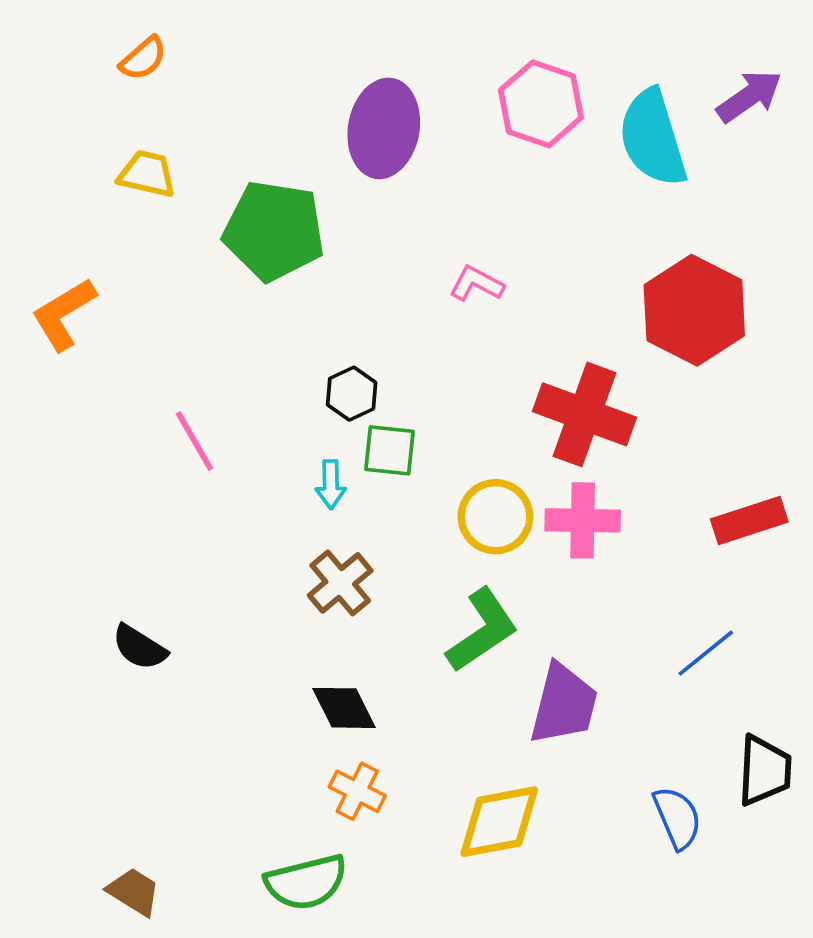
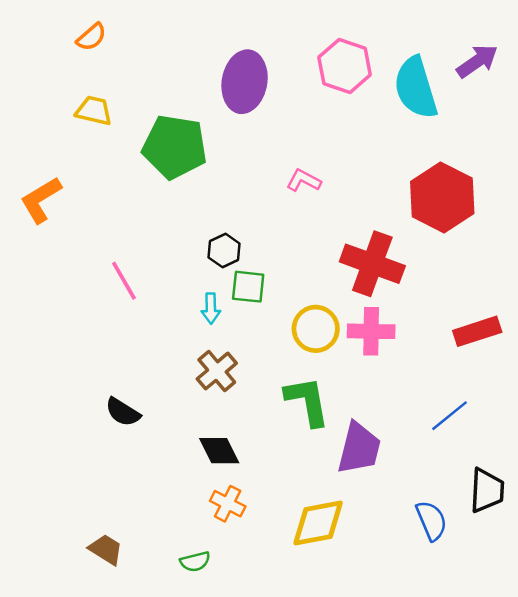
green L-shape: (482, 630) -> (307, 401), turned -66
black semicircle: (139, 647) -> (123, 412), moved
green semicircle: (306, 882) -> (195, 562), size x0.6
brown trapezoid: (134, 892) -> (106, 549), moved

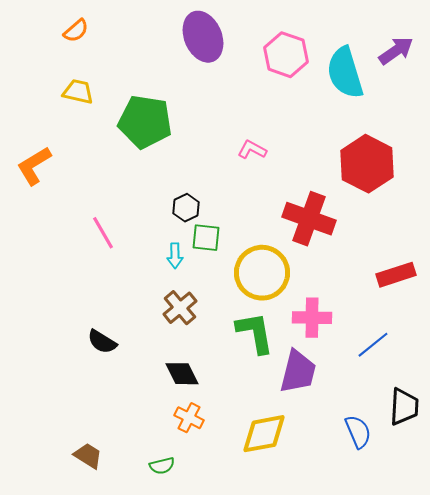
purple ellipse: (245, 82) -> (203, 37), moved, turned -33
yellow circle: (316, 329) -> (262, 273), size x1.4
pink cross: (371, 331) -> (312, 318), moved

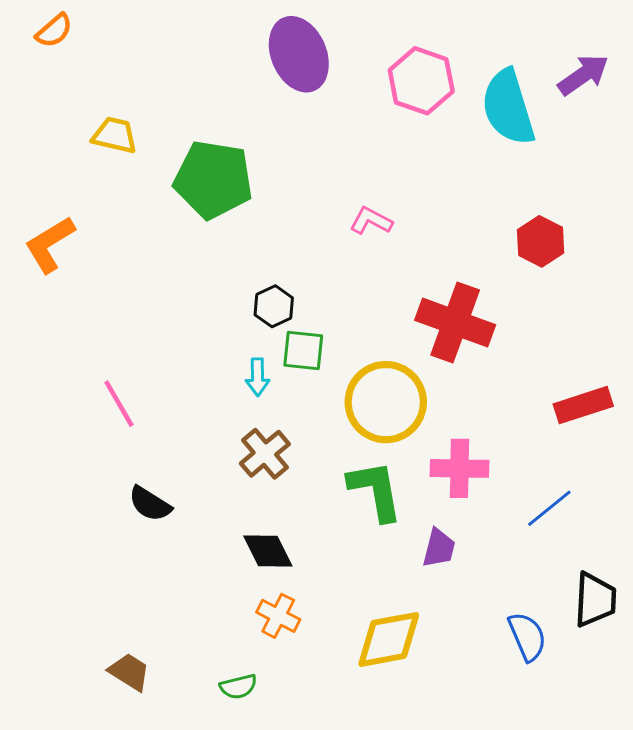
orange semicircle: (76, 31) -> (54, 31), moved
red hexagon: (367, 164) -> (541, 241), size x0.6
pink line: (103, 233) -> (119, 404), moved
purple trapezoid: (298, 372) -> (439, 548), size x0.6

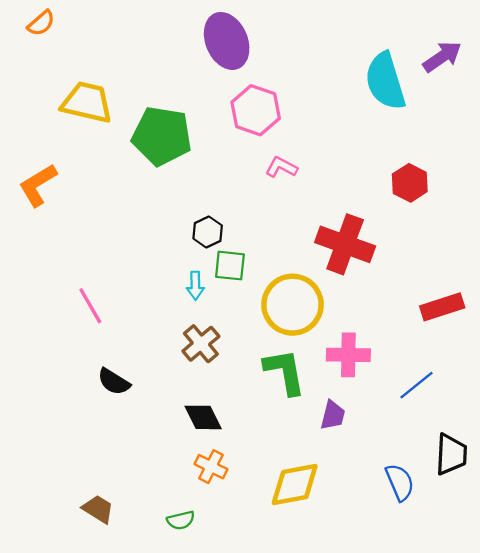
pink hexagon: (421, 81) -> (256, 110), moved
yellow trapezoid: (115, 135) -> (87, 102), size x1.5

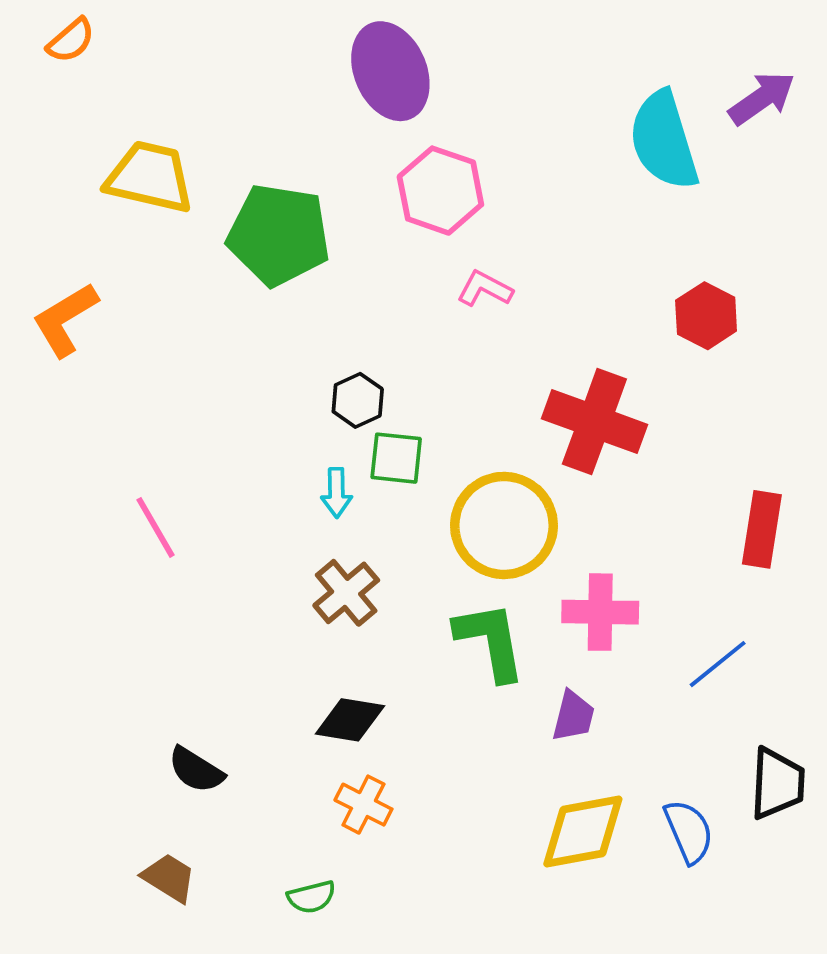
red rectangle: (442, 307) -> (762, 529), turned -63
black semicircle: (114, 382) -> (196, 770), moved
black diamond: (203, 417) -> (350, 720), turned -54
yellow diamond: (295, 485) -> (583, 832), moved

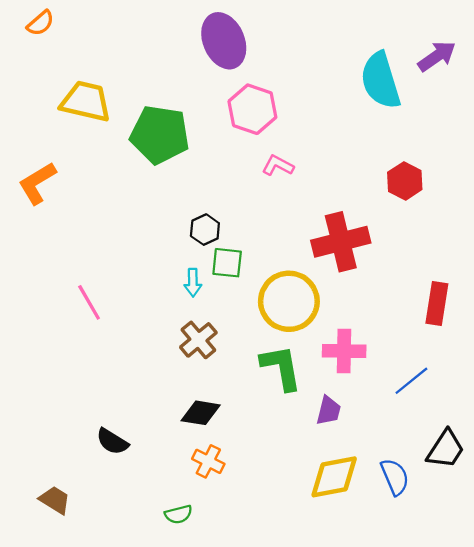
red cross: (594, 422) -> (341, 242), turned -34
black trapezoid: (777, 783) -> (446, 449), turned 30
brown trapezoid: (169, 878) -> (55, 500), moved

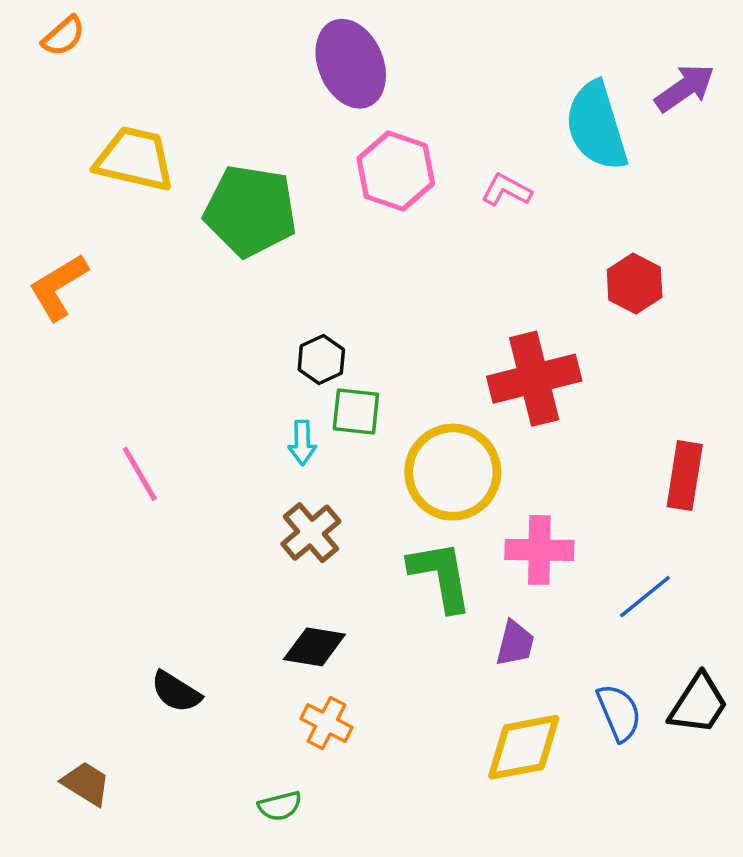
pink L-shape: (278, 166) -> (506, 190), moved
blue semicircle: (395, 477) -> (619, 713), moved

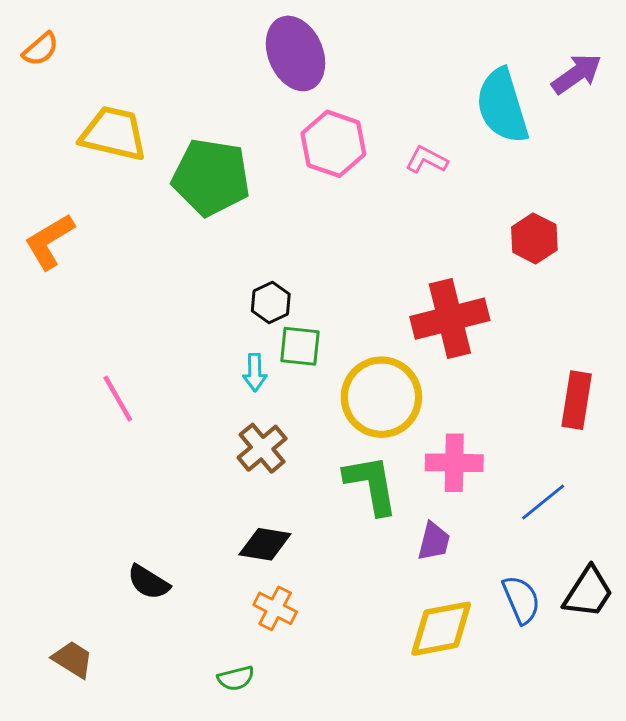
orange semicircle: (64, 36) -> (41, 49), moved

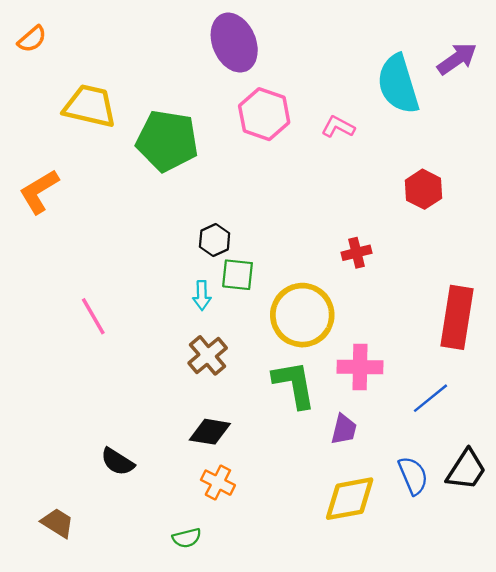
red cross: (450, 319) -> (357, 253), size x0.5
red rectangle: (577, 400) -> (457, 317), size x1.4

